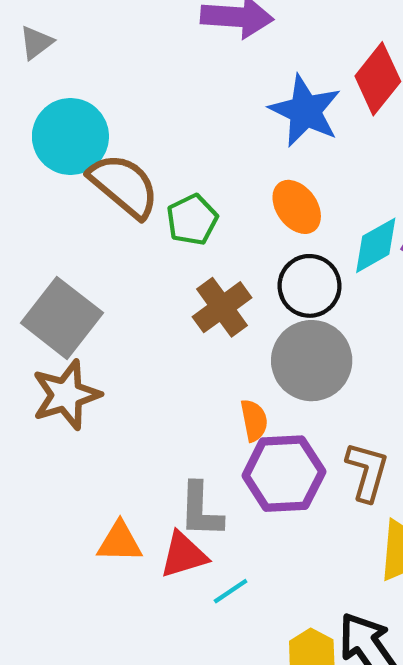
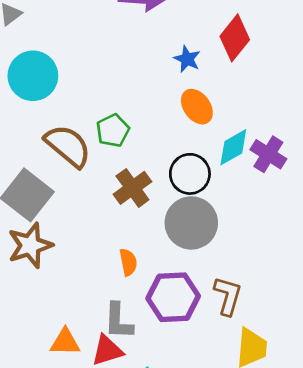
blue star: (305, 111) -> (187, 59), size x0.6
brown semicircle: (124, 186) -> (68, 146), moved
orange ellipse: (297, 207) -> (197, 107), moved
orange semicircle: (254, 420) -> (128, 262), moved

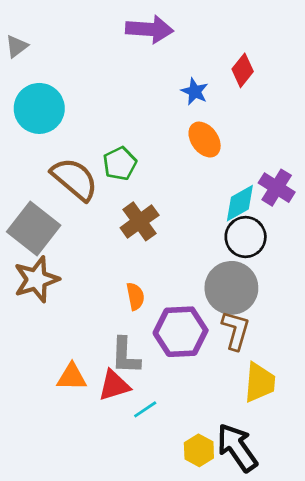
red diamond: (235, 38) -> (243, 70), size x0.7
cyan diamond: (233, 147) -> (240, 203), moved
black circle: (190, 174) -> (246, 237), moved
gray circle: (191, 223) -> (231, 288), moved

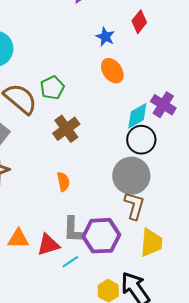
purple hexagon: (181, 332) -> (101, 236), moved
gray L-shape: (125, 356) -> (73, 230), moved

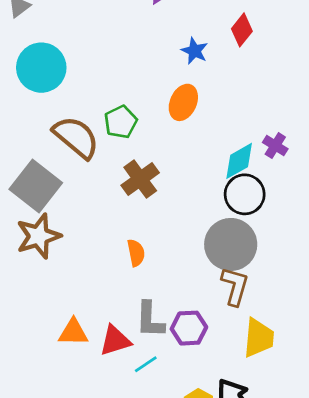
orange ellipse: (112, 71) -> (183, 102), moved, turned 60
purple cross: (163, 105) -> (275, 146), size x0.7
purple hexagon: (101, 236) -> (189, 328), size x0.7

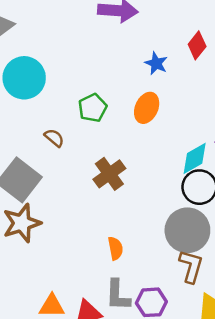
green pentagon: (121, 122) -> (93, 108), moved
brown semicircle: (76, 137) -> (54, 138), size x0.5
orange semicircle: (136, 253) -> (115, 248), moved

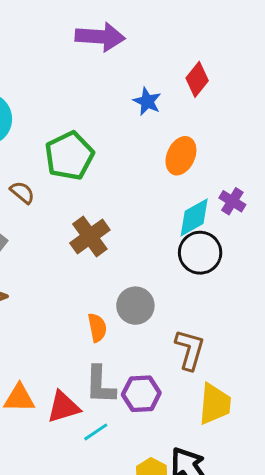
green pentagon: (93, 108) -> (69, 156), size x1.4
orange ellipse: (147, 108) -> (181, 156), moved
gray circle: (187, 230) -> (135, 306), moved, size x0.7

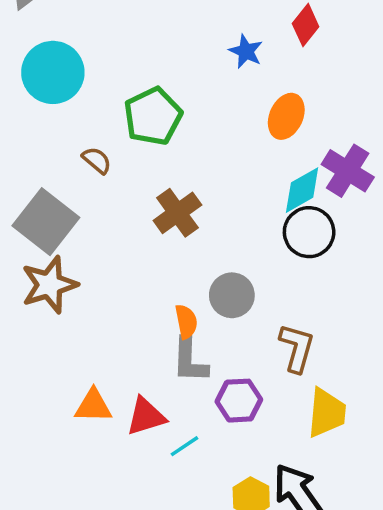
purple cross: (232, 201) -> (348, 171), size x1.6
gray L-shape: (100, 385) -> (190, 360), moved

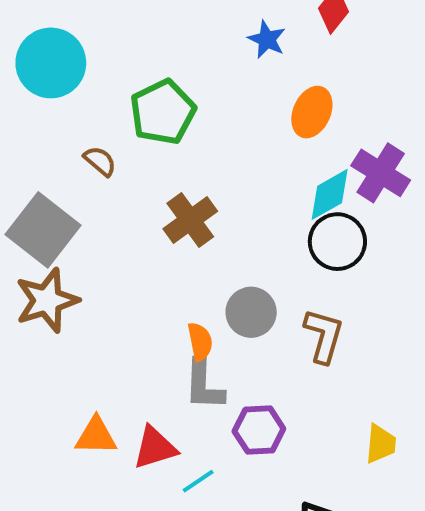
brown L-shape: (297, 348) -> (324, 336), moved
yellow trapezoid: (327, 413) -> (381, 444), moved, size x0.7

